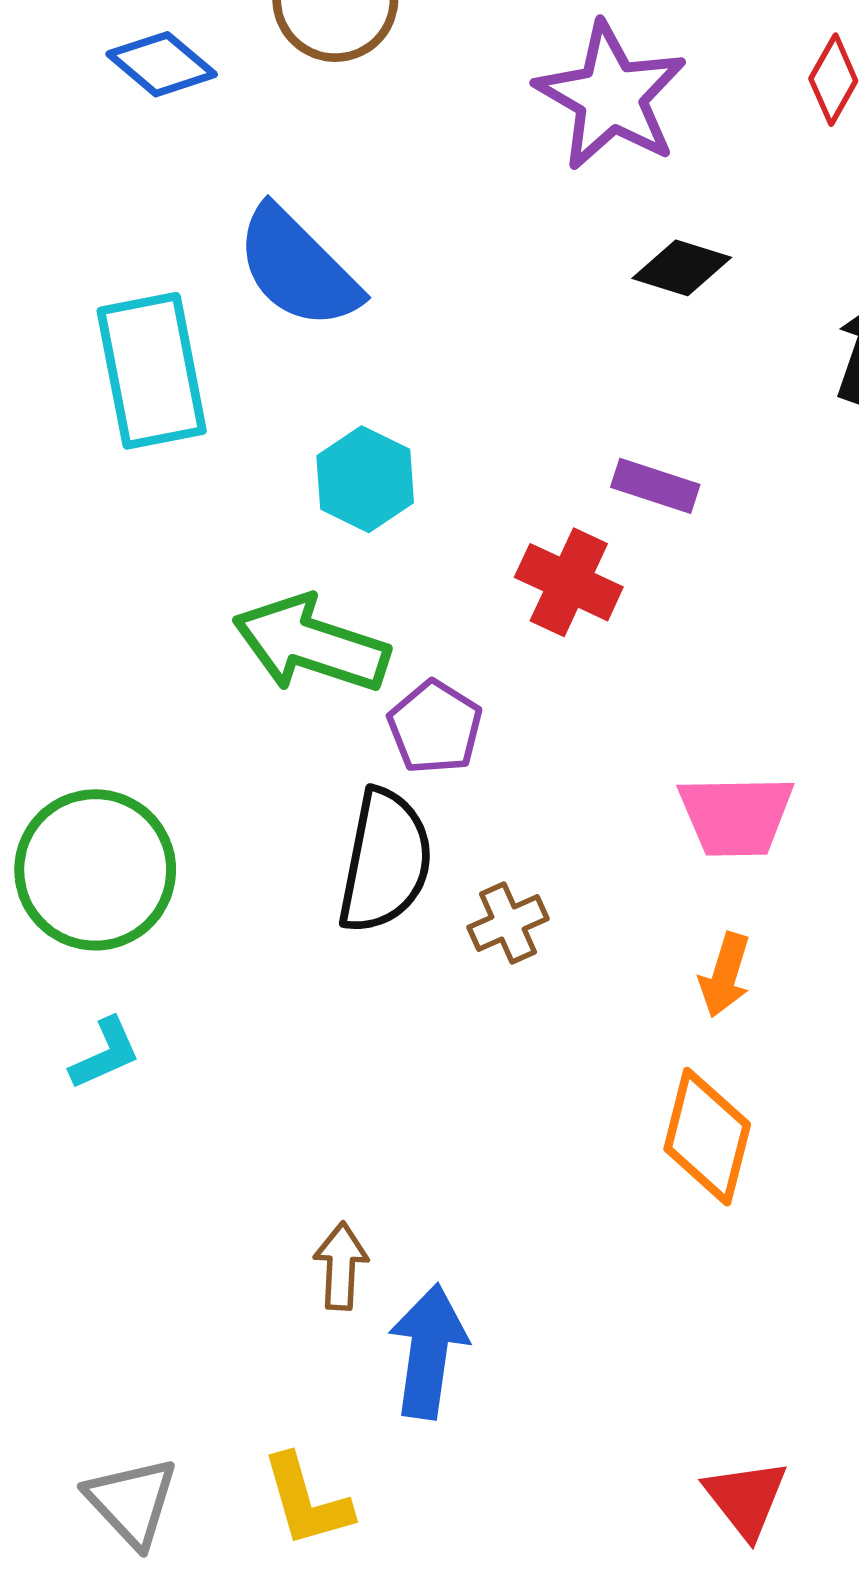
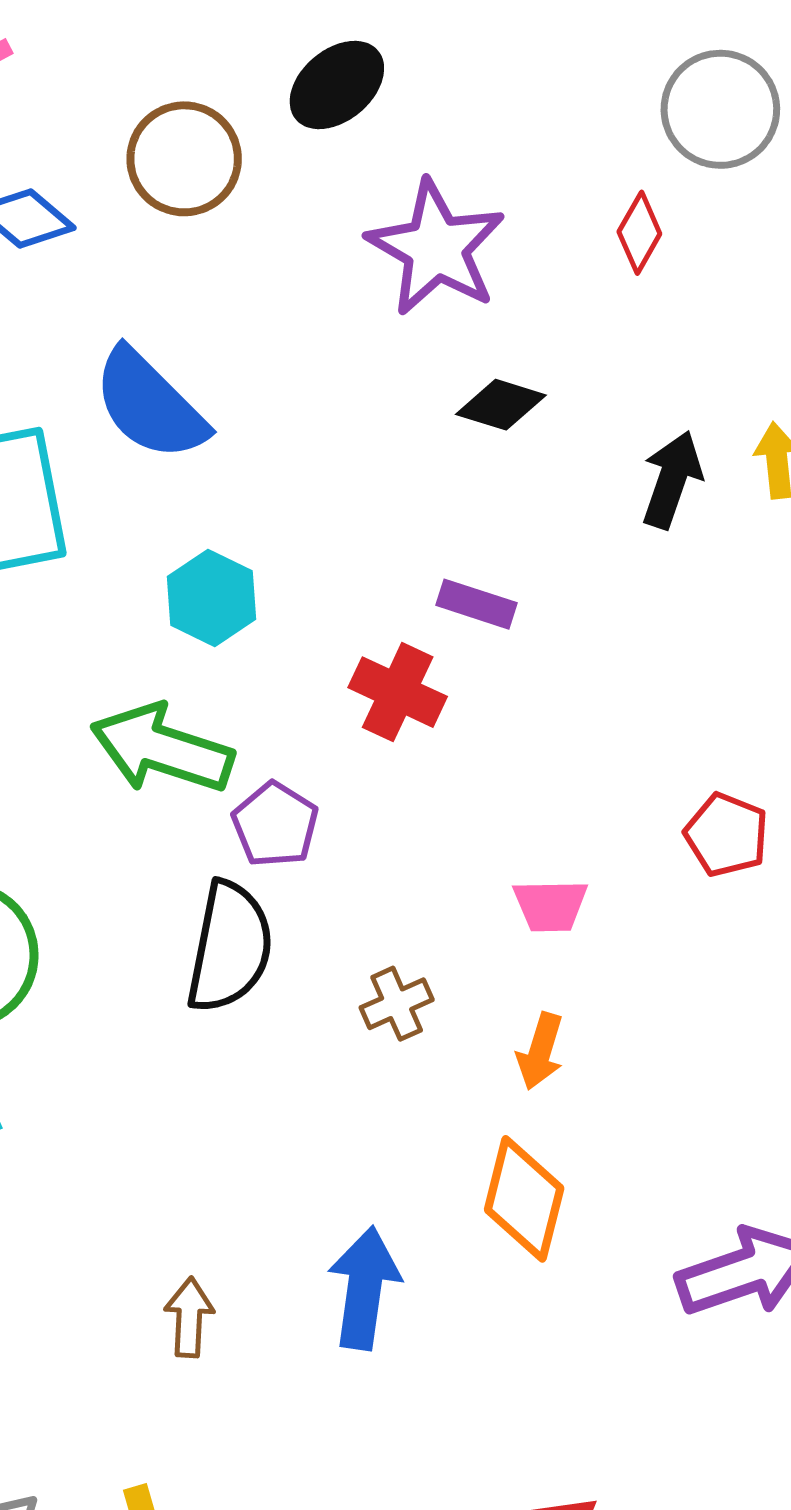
pink trapezoid: (736, 816) -> (550, 906), size x0.7
brown cross: (508, 923) -> (397, 1004), moved
blue arrow: (428, 1351) -> (364, 1288), moved

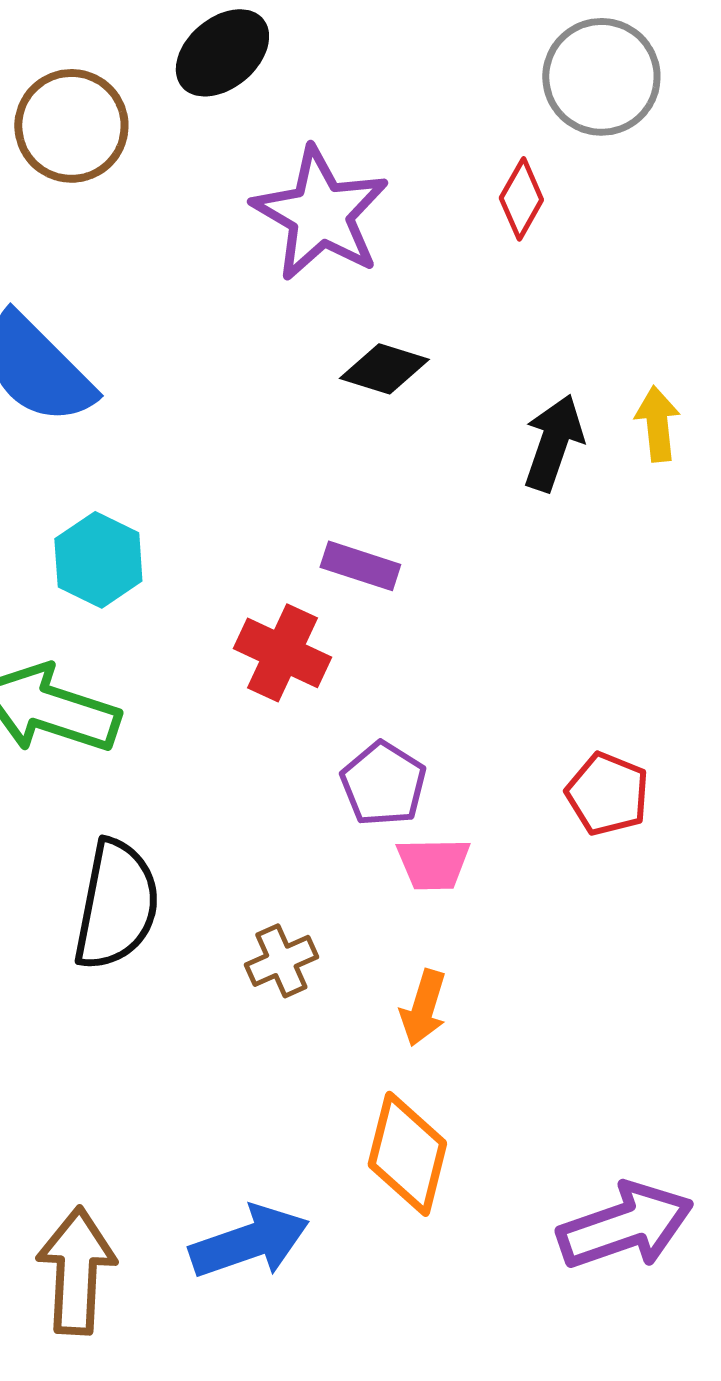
purple pentagon: (275, 825) -> (383, 784), moved
blue arrow: (364, 1288) -> (249, 1242), turned 63
brown arrow: (189, 1317) -> (76, 1271), size x1.6

